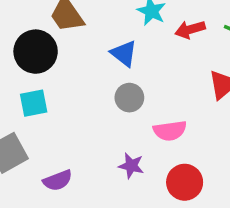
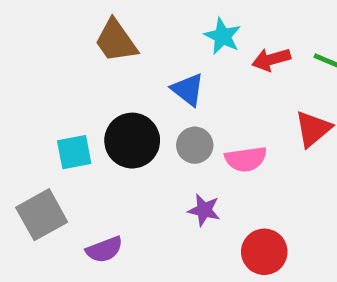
black circle: (36, 52) -> (132, 141), moved
pink semicircle: (170, 131) -> (246, 159), moved
purple star: (131, 166) -> (204, 210), moved

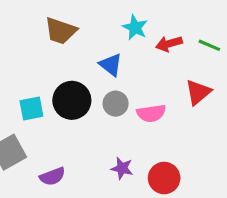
brown trapezoid: (116, 41) -> (61, 31), turned -36
purple star: (204, 210) -> (122, 168), moved

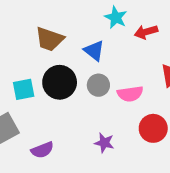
brown trapezoid: (61, 31) -> (49, 39), moved
red circle: (164, 178) -> (153, 128), moved

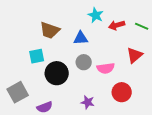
blue triangle: (94, 51) -> (81, 38), turned -42
black circle: (60, 82) -> (57, 73), moved
cyan square: (24, 89) -> (37, 56), moved

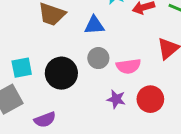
cyan square: (37, 56) -> (22, 68), moved
purple star: (88, 102) -> (116, 99), moved

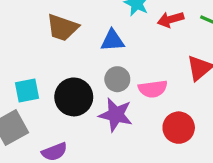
purple star: (116, 99) -> (116, 115), moved, size x1.5

